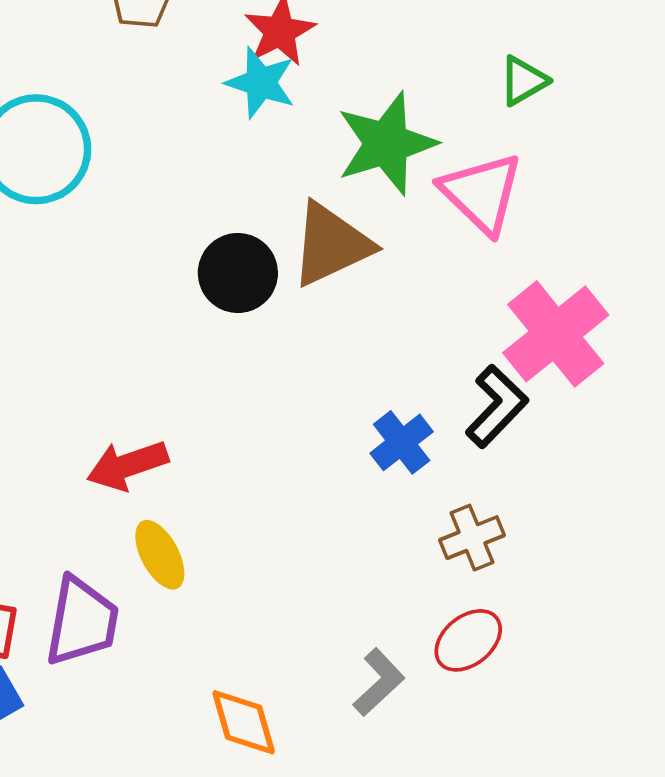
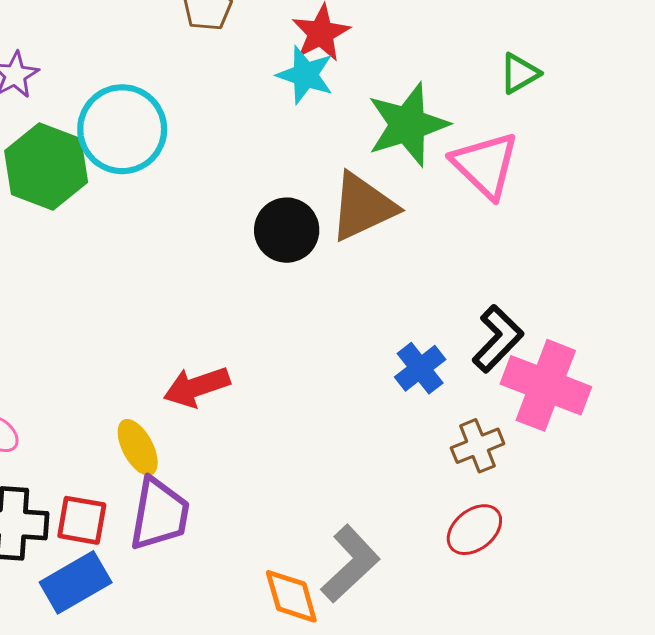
pink cross: (556, 334) -> (546, 385), moved, turned -30
yellow ellipse: (160, 555) -> (138, 447), moved
gray L-shape: (379, 682) -> (350, 564), moved, size x1.4

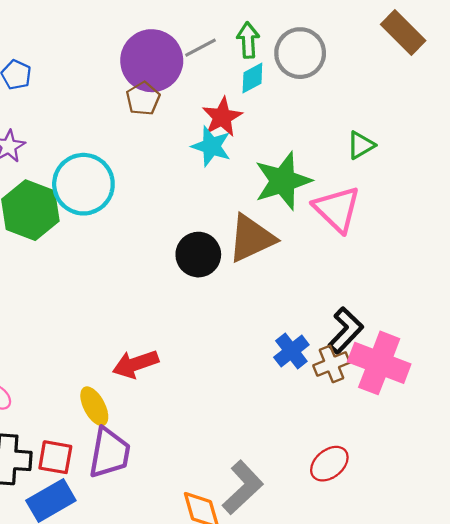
brown cross: (478, 446) -> (332, 364), moved

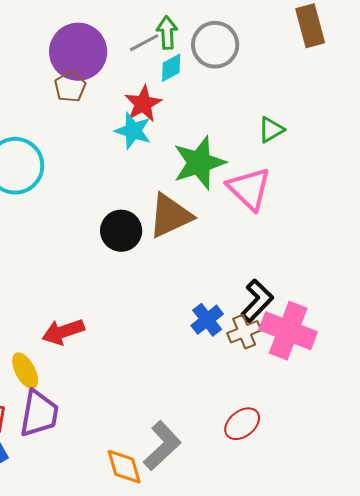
brown rectangle: (403, 33) -> (310, 26), turned 30
gray line: (200, 48) -> (144, 43), moved

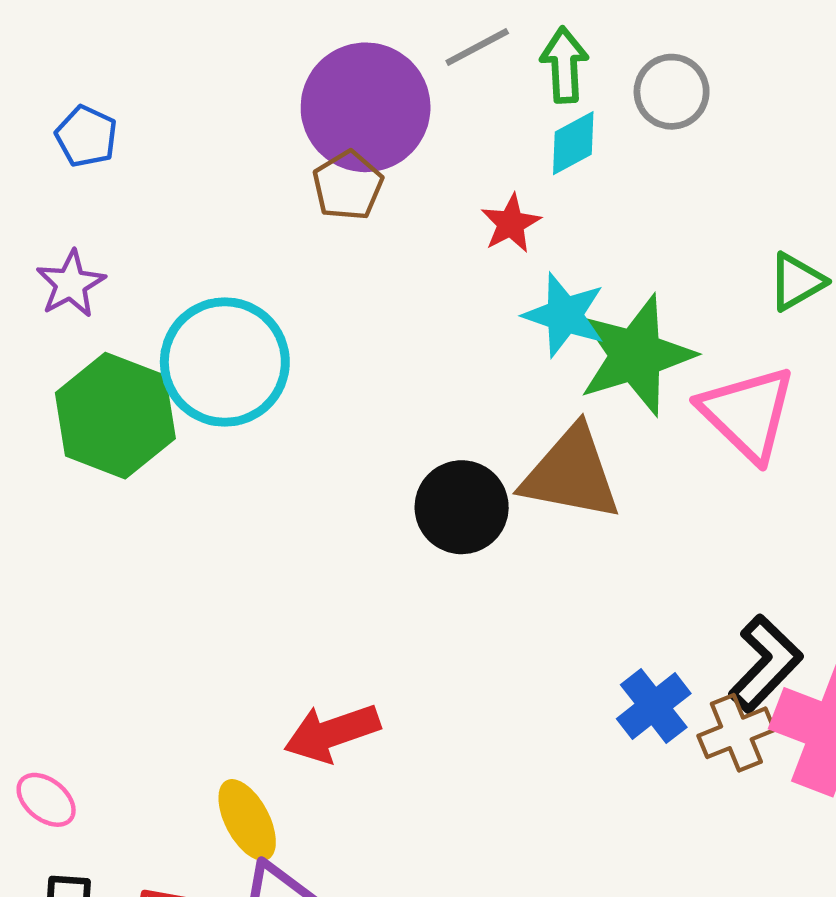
gray line: (144, 43) -> (477, 47), moved
gray circle: (215, 45) -> (672, 92), size x0.7
red star: (143, 104) -> (511, 224), size x0.7
cyan star: (133, 131) -> (564, 315), moved
brown triangle: (170, 216) -> (571, 474), turned 36

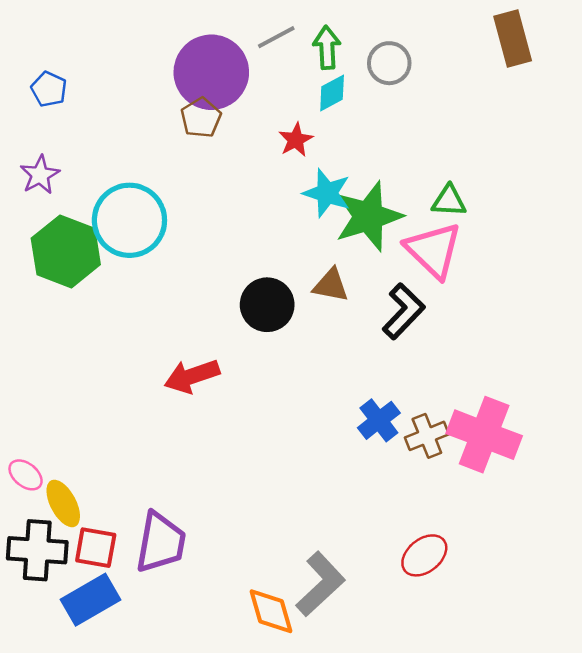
green triangle: (797, 282) -> (449, 201), moved, turned 33
brown triangle: (571, 474) -> (331, 285), size x0.6
black L-shape: (765, 664) -> (404, 311), moved
red arrow: (332, 733) -> (192, 376), moved
yellow ellipse: (247, 820) -> (63, 503), moved

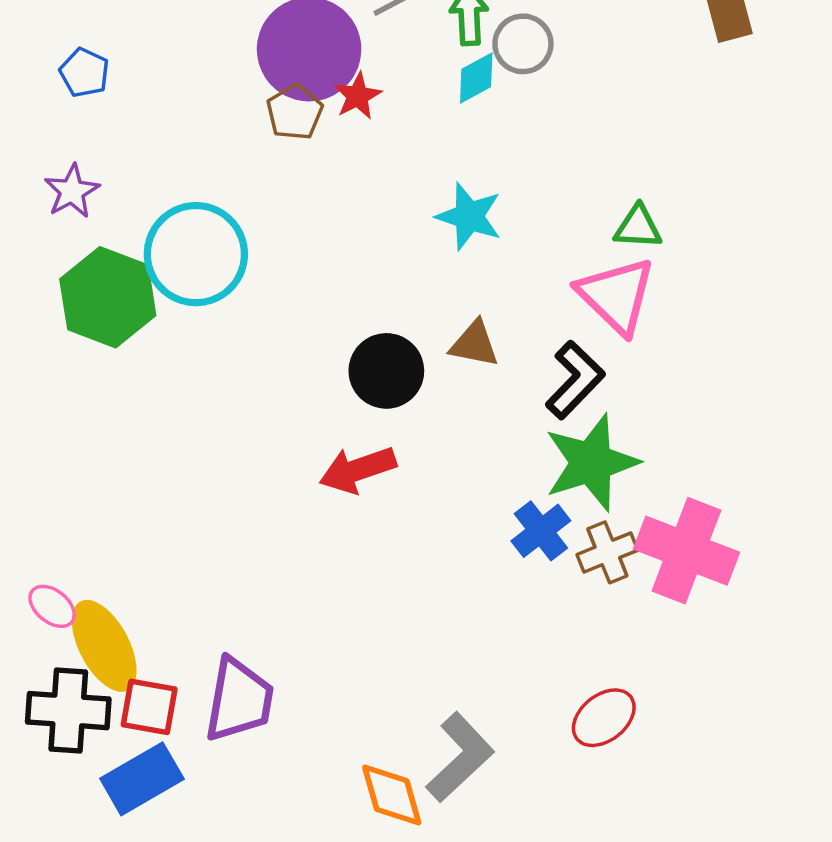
gray circle: (389, 63) -> (523, 44), moved
red star: (296, 140) -> (358, 96), moved
green star: (368, 216) -> (591, 463), moved
red arrow: (192, 376) -> (358, 470), moved
yellow ellipse: (63, 503) -> (104, 646), size x1.4

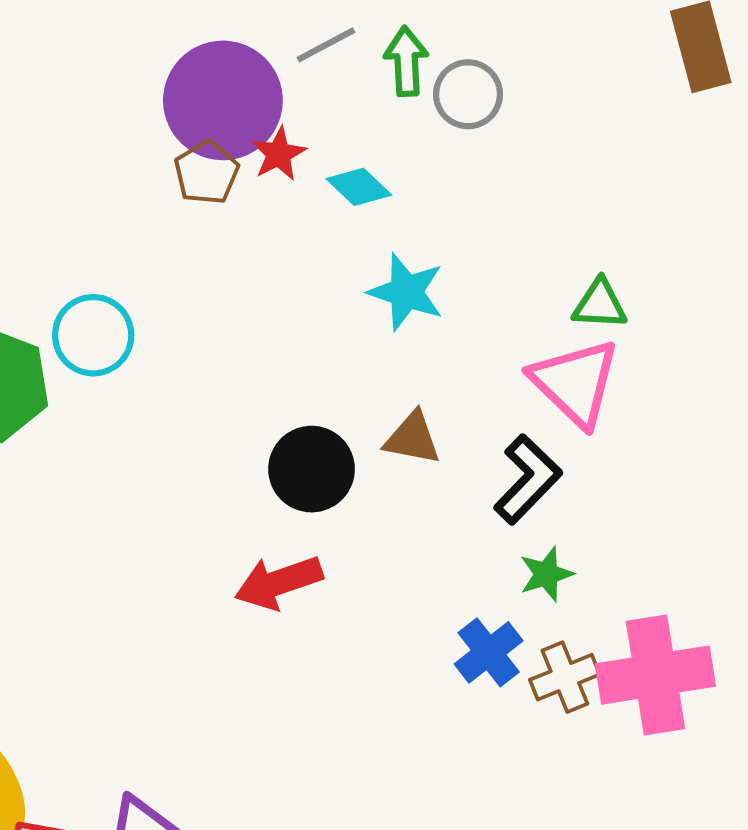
cyan diamond: (476, 78) -> (359, 187), moved, turned 72
cyan circle: (196, 254) -> (93, 335), size x0.7
green star: (591, 463) -> (546, 574), size x0.5
pink cross: (686, 551) -> (655, 675), turned -30

